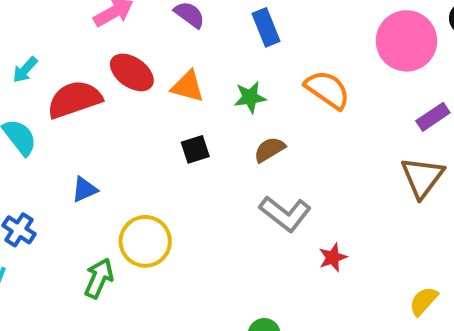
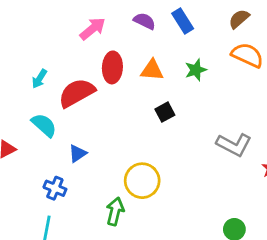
blue rectangle: (266, 27) -> (183, 21), moved
red ellipse: (132, 72) -> (112, 67), turned 68
brown semicircle: (270, 150) -> (239, 19), moved
blue triangle: (84, 190) -> (78, 153), moved

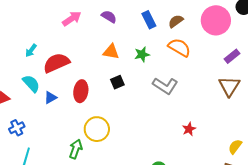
blue rectangle: (183, 21) -> (149, 20), moved
red ellipse: (112, 67) -> (81, 91), moved
gray L-shape: (234, 145) -> (165, 86), moved
blue triangle: (78, 153) -> (50, 98), moved
blue cross: (55, 188) -> (17, 128), moved, turned 35

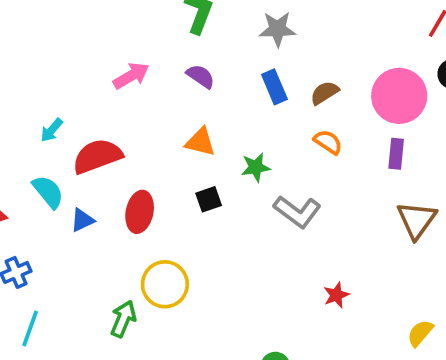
orange semicircle: (179, 47) -> (328, 142), size x0.7
green star: (142, 54) -> (256, 167), moved
purple rectangle: (232, 56) -> (396, 154), moved, turned -49

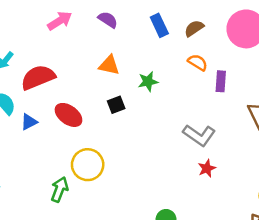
purple rectangle: (396, 154) -> (221, 81), moved
red ellipse: (140, 212) -> (68, 115), turned -64
gray L-shape: (297, 212) -> (199, 135), moved

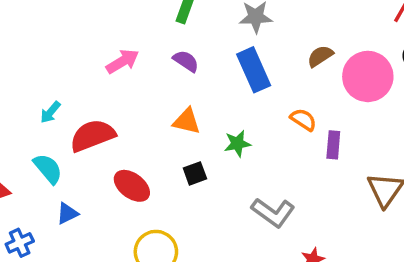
blue rectangle: (159, 25) -> (254, 70), size x1.4
brown semicircle: (194, 28) -> (320, 56), moved
blue triangle: (29, 122) -> (67, 213), moved
gray L-shape: (199, 135) -> (273, 212), moved

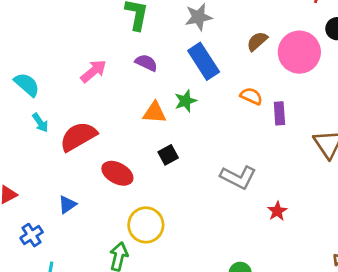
cyan arrow: (50, 112) -> (40, 123), turned -66
green star: (237, 144) -> (186, 101), moved
cyan semicircle: (48, 169) -> (27, 85), moved

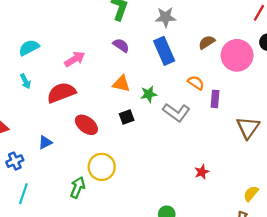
pink arrow: (94, 71) -> (75, 59), moved
cyan semicircle: (27, 85) -> (29, 48), turned -78
green star: (186, 101) -> (149, 94), moved
cyan arrow: (40, 123) -> (25, 81), moved
gray L-shape: (238, 177) -> (176, 112), moved

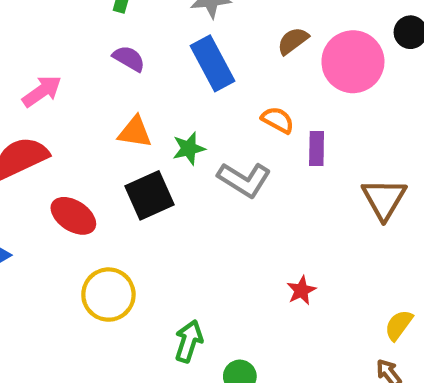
black square: (127, 117) -> (149, 195), size x1.6
green arrow: (78, 187) -> (189, 341), moved

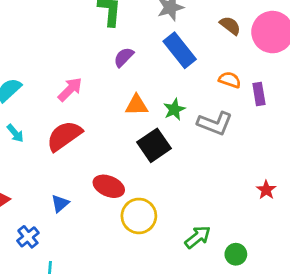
brown semicircle: (293, 41) -> (230, 26), turned 85
purple semicircle: (129, 58) -> (124, 57), turned -65
red ellipse: (73, 216) -> (109, 186), moved
green arrow: (189, 341) -> (198, 237), turned 44

